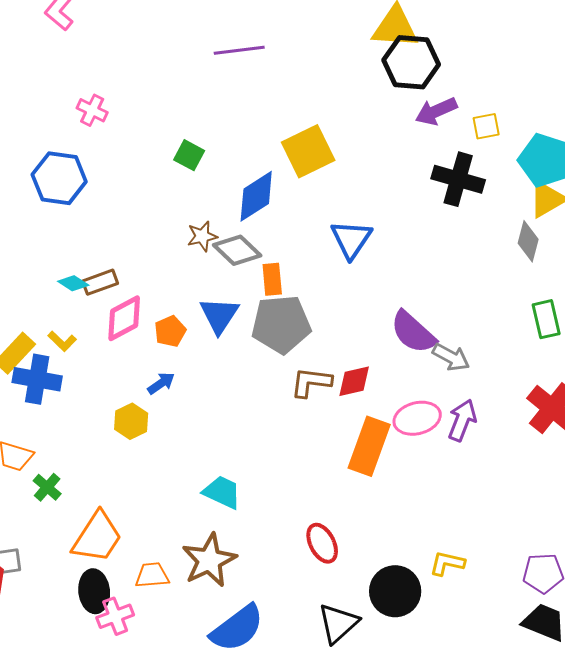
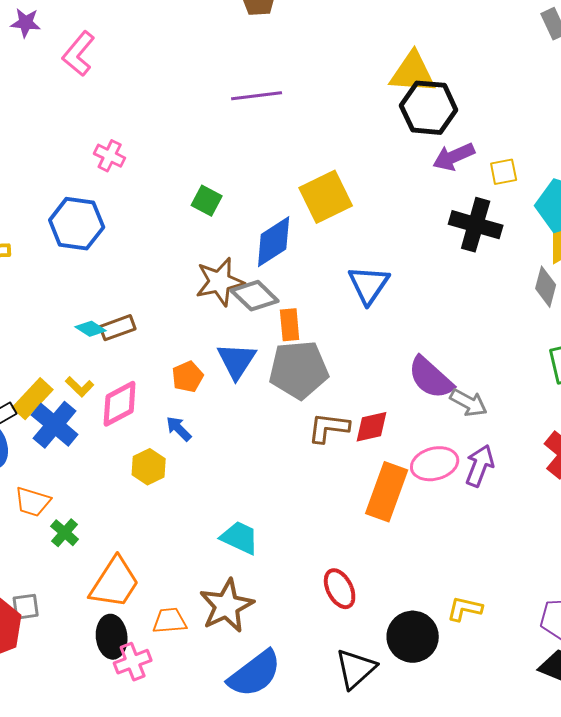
brown star: (202, 236) -> (220, 282), size x1.6
pink diamond: (124, 318) -> (120, 404), moved
blue cross: (37, 379) -> (55, 425), turned 30
blue arrow: (161, 383) -> (179, 429), turned -100

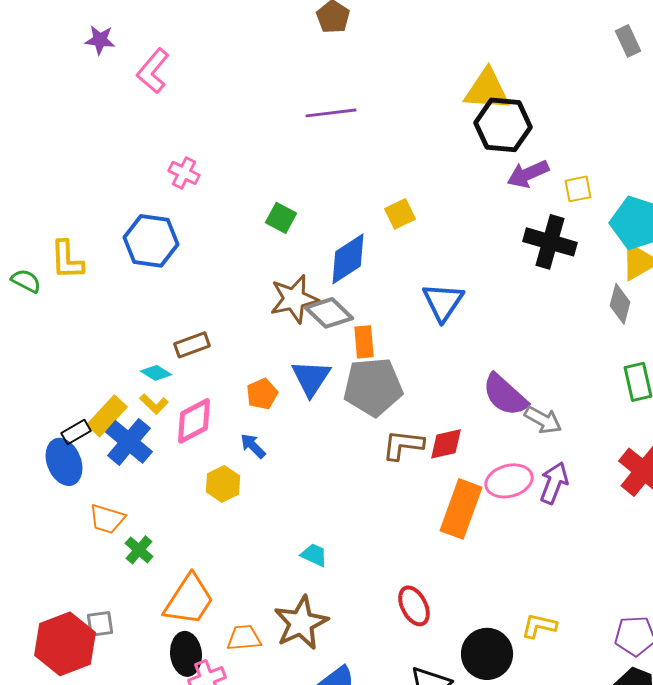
yellow square: (326, 197) -> (400, 214), size x0.6
cyan diamond: (91, 329) -> (156, 373), moved
cyan trapezoid: (240, 538) -> (314, 555), size x0.7

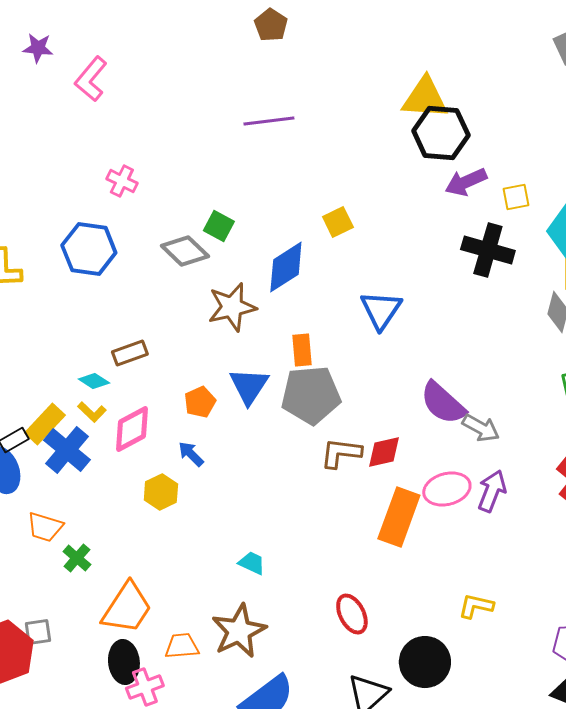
gray diamond: (329, 313) -> (185, 251), moved
yellow L-shape: (539, 626) -> (476, 606), moved

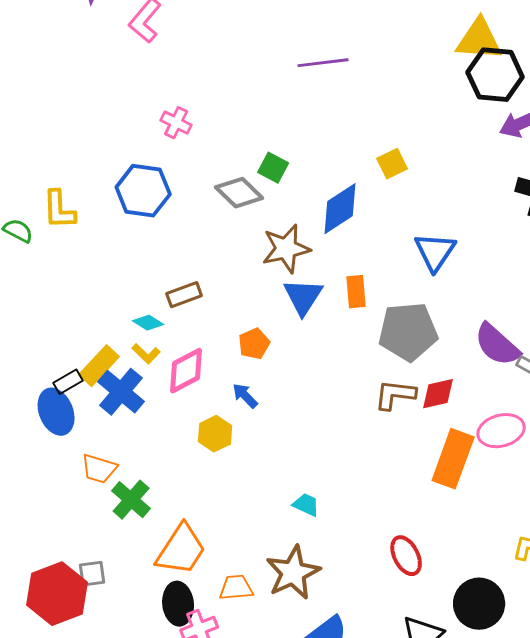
blue triangle: (249, 386) -> (303, 297), moved
gray pentagon: (311, 395) -> (408, 332), moved
green cross: (77, 558) -> (131, 500), size x1.4

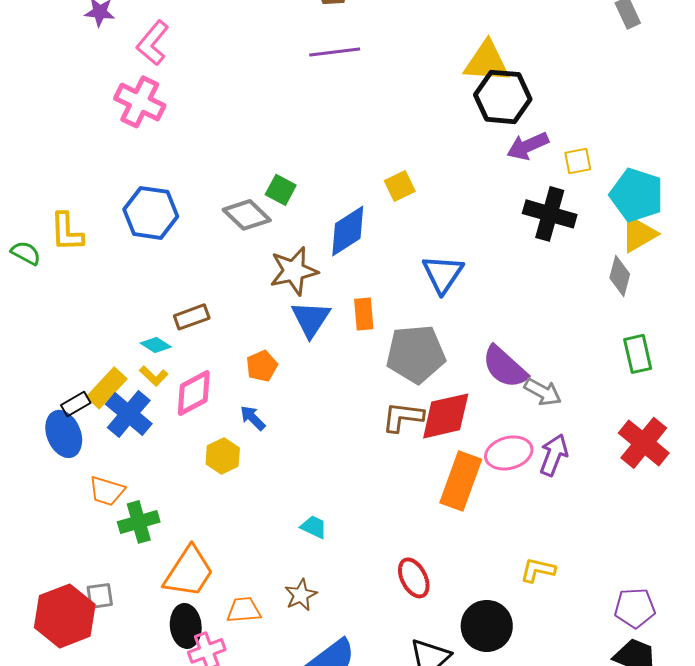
purple line: (323, 63) -> (335, 52), moved
pink cross: (176, 123) -> (140, 102), moved, size x1.6
red diamond: (438, 394) -> (446, 416), size x1.5
green cross: (131, 500) -> (139, 522), turned 33
brown star: (293, 573) -> (301, 595), size x0.6

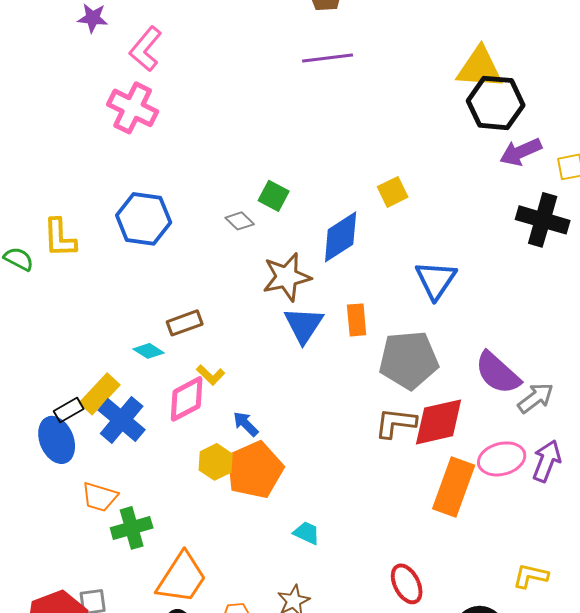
gray diamond: (247, 215) -> (240, 221), size x0.6
orange pentagon: (262, 366) -> (255, 470), moved, size x1.8
yellow L-shape: (154, 376) -> (211, 375), moved
gray arrow: (543, 392) -> (536, 398), turned -66

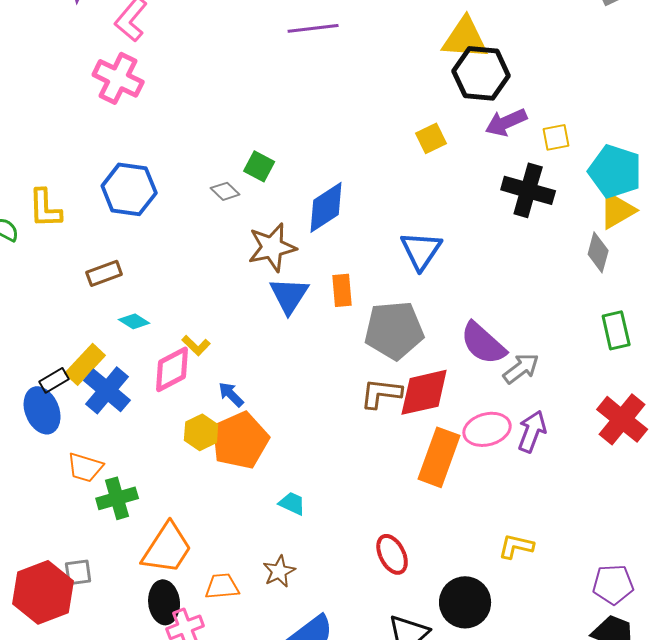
yellow square: (393, 192) -> (431, 138), moved
brown rectangle: (185, 323) -> (104, 273), moved

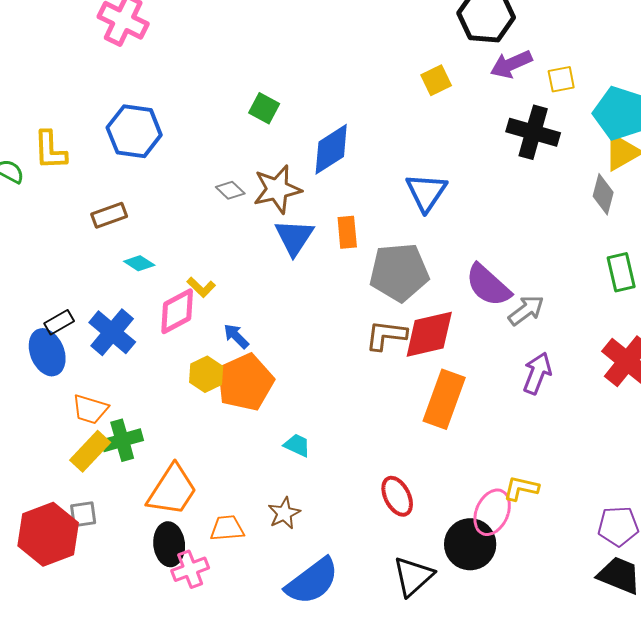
gray diamond: (225, 191) -> (230, 190), moved
yellow rectangle: (85, 364) -> (90, 451), moved
pink ellipse: (487, 429) -> (492, 512), moved, turned -51

